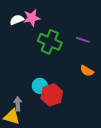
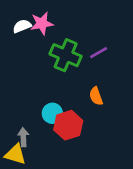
purple line: (83, 40) -> (99, 53), moved, turned -48
orange semicircle: (87, 71) -> (96, 96), moved, turned 40

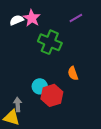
pink star: (42, 23) -> (32, 18), turned -30
purple line: (99, 53) -> (76, 18), moved

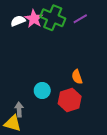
green cross: (50, 42) -> (53, 18), moved
red hexagon: (52, 95) -> (70, 100), moved

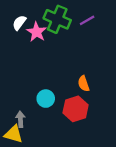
pink star: (34, 19) -> (37, 32), moved
white semicircle: (18, 21) -> (19, 23), turned -32

